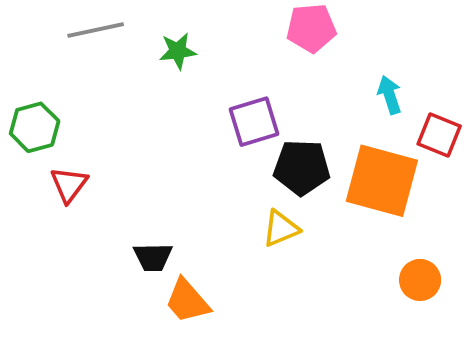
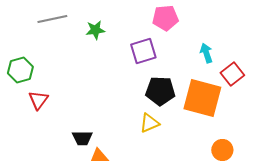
purple square: (254, 122) -> (143, 51), moved
red square: (439, 135) -> (232, 74), turned 30

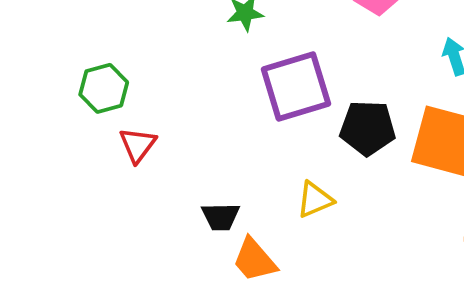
purple square: (143, 51) -> (296, 86), moved, size x1.4
yellow triangle: (149, 123) -> (315, 200), moved

